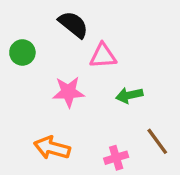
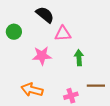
green arrow: (129, 95) -> (79, 58), turned 98
brown line: (157, 141) -> (96, 86), turned -54

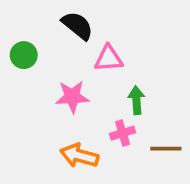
orange arrow: (32, 90) -> (79, 156), moved
pink cross: (71, 96) -> (123, 133), moved

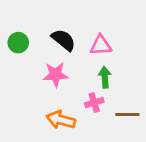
black semicircle: (77, 26) -> (64, 40), moved
pink triangle: (109, 59) -> (101, 45), moved

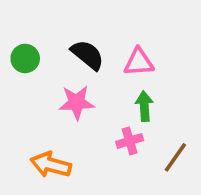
brown line: (127, 115) -> (175, 157), turned -55
orange arrow: (61, 120) -> (51, 165), moved

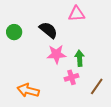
pink triangle: (139, 62) -> (77, 14), moved
pink star: (76, 102) -> (56, 54), moved

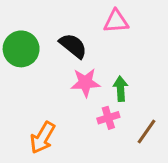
green circle: (14, 32) -> (21, 49), size x1.5
orange arrow: (28, 90) -> (43, 138), turned -75

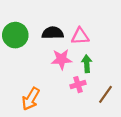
pink triangle: (116, 21) -> (80, 36), moved
black semicircle: (73, 46) -> (53, 33), turned -40

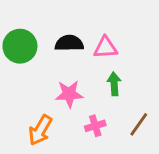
pink star: (61, 59) -> (69, 94), moved
pink cross: (78, 85) -> (95, 126), moved

